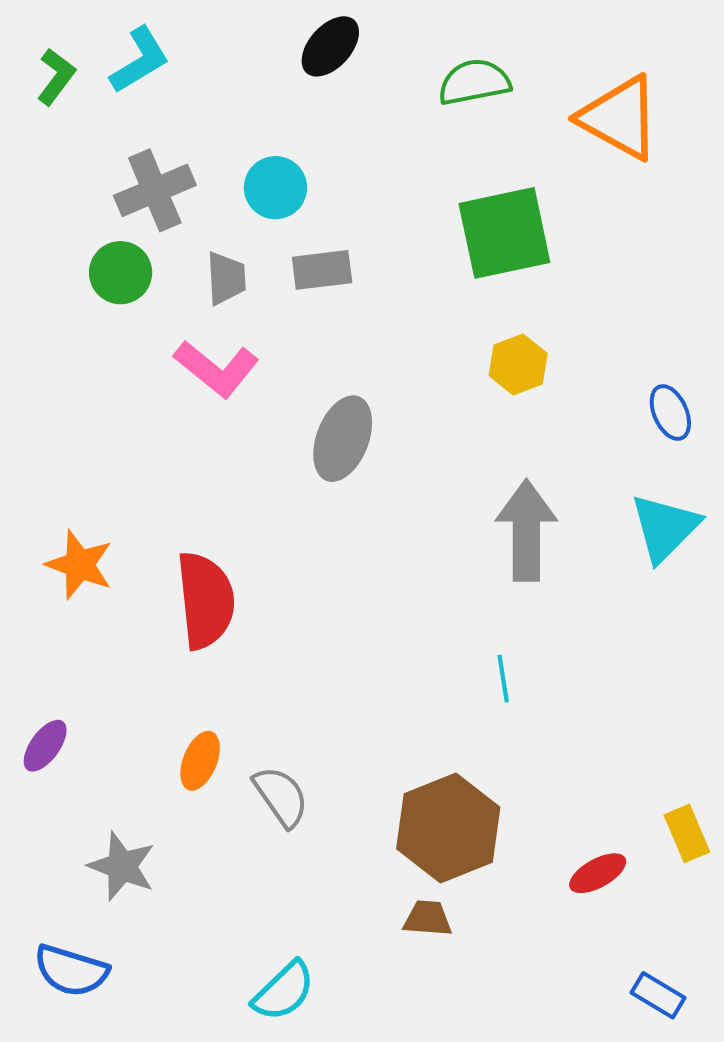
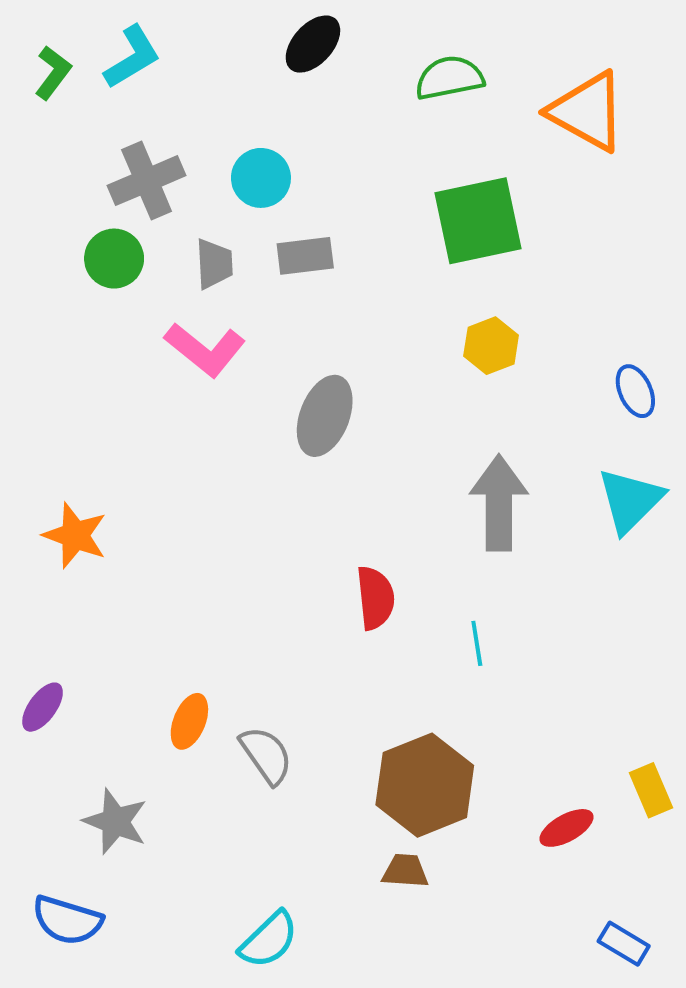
red semicircle: (206, 600) -> (375, 598), moved, size x0.7

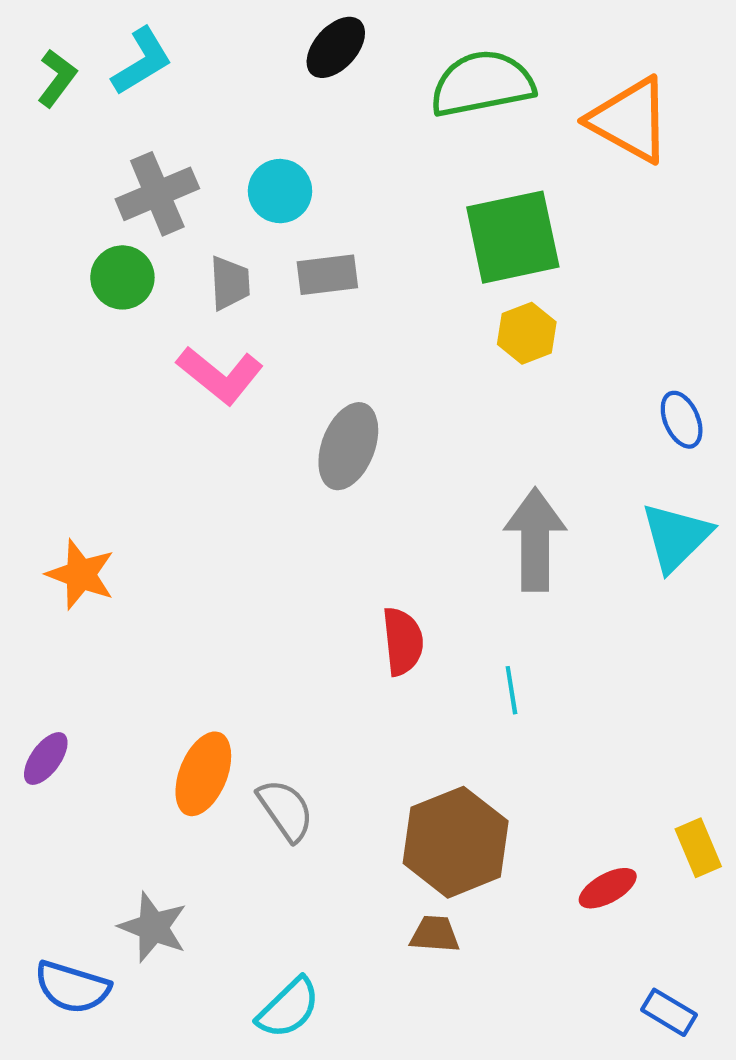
green semicircle: (449, 78) -> (482, 84), size x1.4
yellow hexagon: (491, 346) -> (527, 333), moved
orange ellipse: (189, 721) -> (203, 774), size x1.4
gray star: (115, 821) -> (153, 927), moved

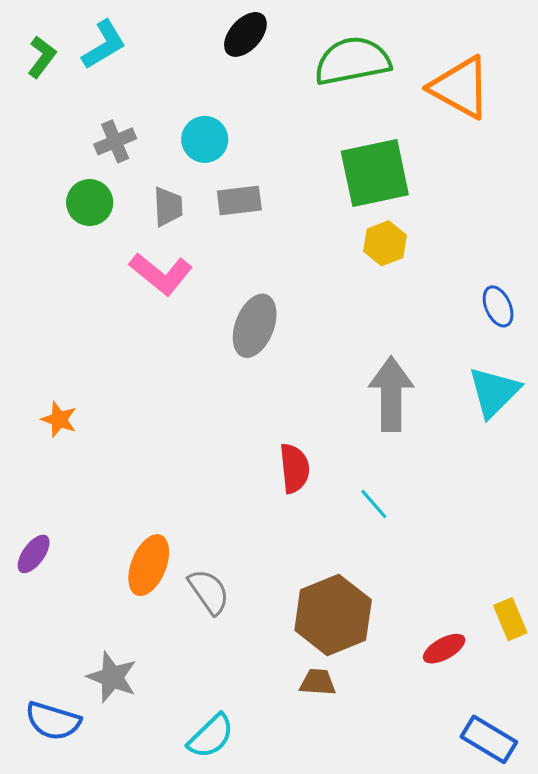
gray cross: (157, 194) -> (115, 141), size x0.7
orange star: (81, 574) -> (59, 419), size x0.7
cyan line: (511, 690) -> (374, 504), turned -32
blue rectangle: (669, 1012) -> (489, 739), size x1.4

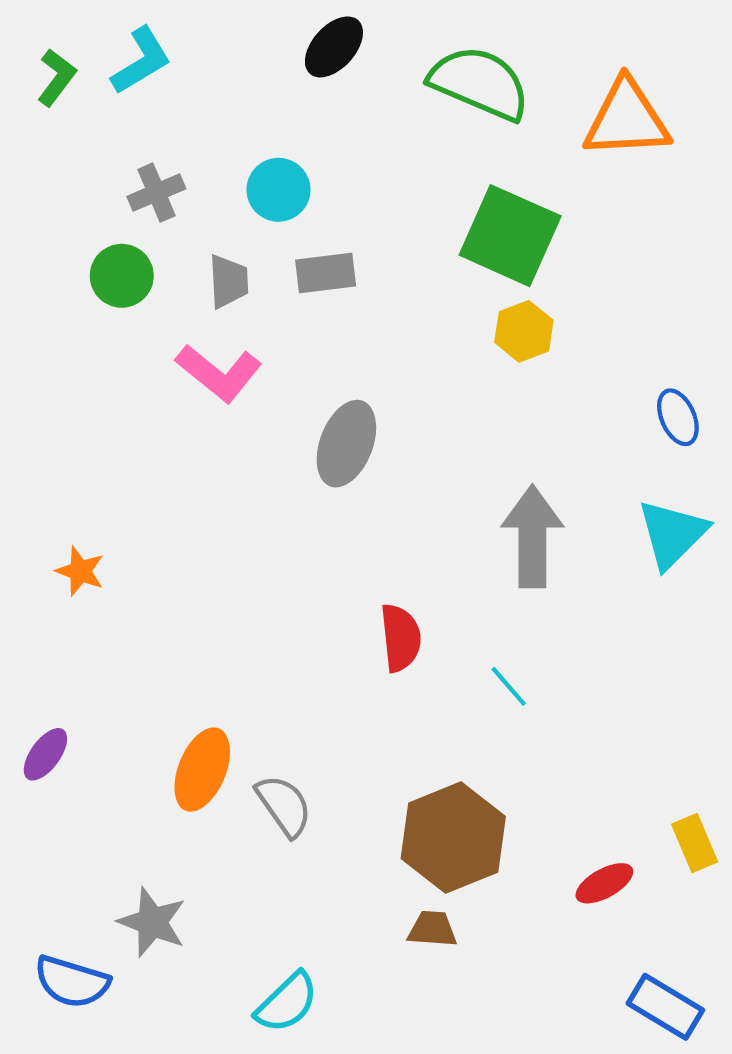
green semicircle: (352, 61) -> (480, 83), turned 34
orange triangle: (460, 87) -> (627, 119), turned -32
green square: (375, 173) -> (510, 236), turned 36

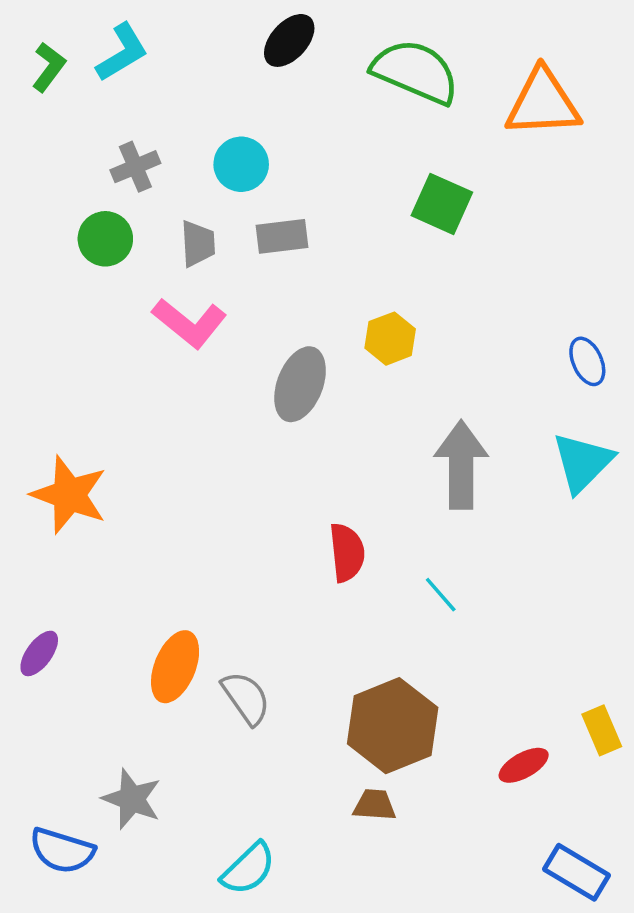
green square: (510, 236) -> (442, 204), size x0.7
yellow hexagon: (524, 331) -> (390, 339), moved
orange star: (80, 571) -> (69, 495), size x1.8

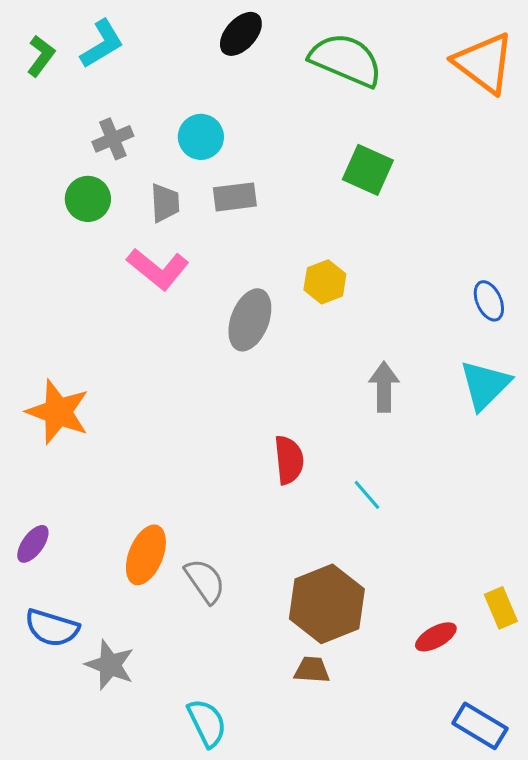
orange triangle: (543, 103) -> (484, 63), moved, turned 40
gray arrow: (461, 465) -> (384, 387), size x0.7
blue semicircle: (62, 851) -> (52, 628), moved
cyan semicircle: (248, 869) -> (207, 723), turned -72

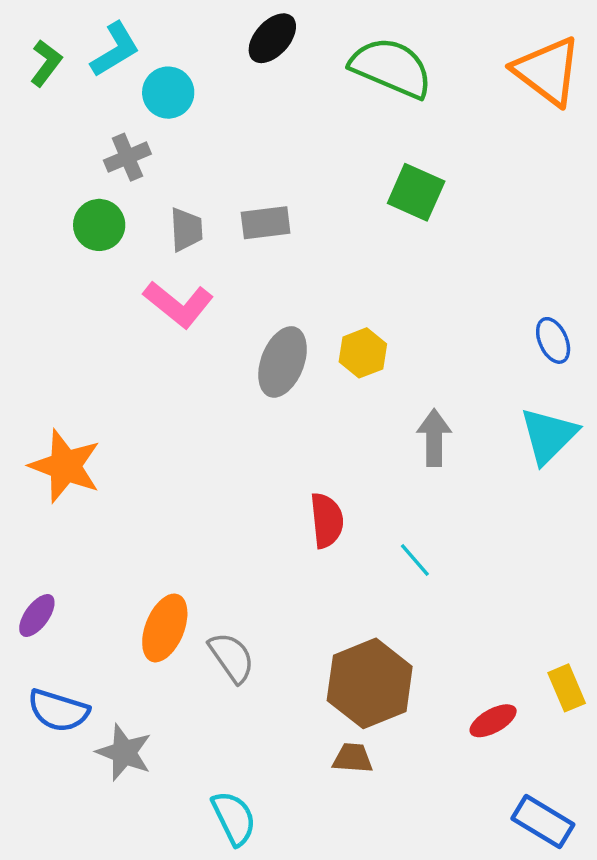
cyan circle: (201, 137) -> (168, 93), moved
yellow hexagon: (325, 282) -> (363, 353), moved

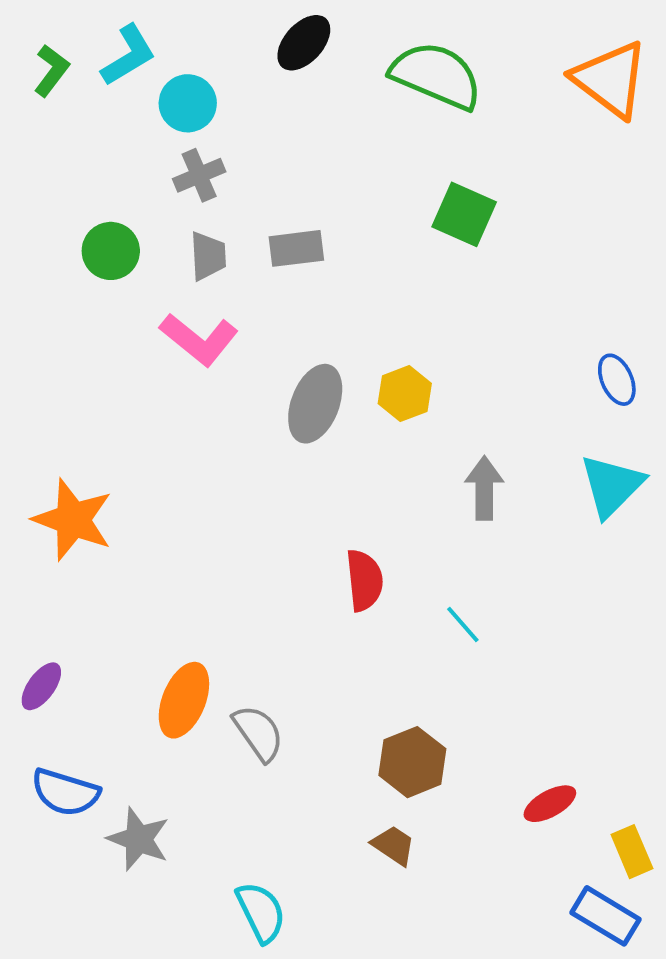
gray cross: (127, 157) -> (199, 175), moved
brown hexagon: (370, 683) -> (412, 762), size x0.7
yellow rectangle: (567, 688) -> (632, 852), moved
brown trapezoid: (353, 758) -> (393, 845), turned 30

